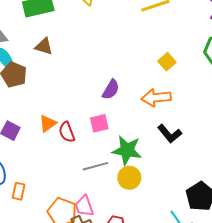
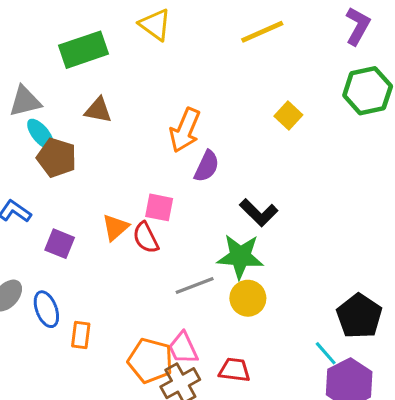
orange arrow: (156, 98) -> (185, 130), moved, turned -56
pink square: (99, 123) -> (159, 207), moved, turned 30
black L-shape: (169, 134) -> (259, 213), moved

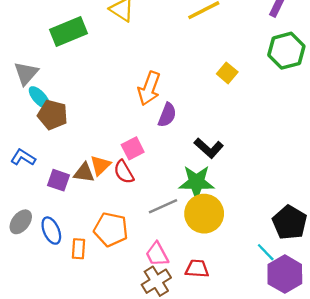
gray triangle: (25, 101) -> (26, 73), turned -32
brown triangle: (98, 110) -> (84, 173), moved
pink square: (159, 207) -> (133, 148), turned -35
yellow circle: (248, 298) -> (204, 214), size x1.4
orange pentagon: (150, 361) -> (111, 229), moved

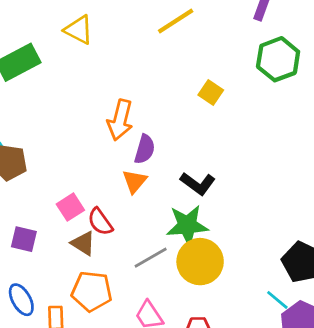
pink square: (133, 148) -> (70, 207), moved
orange triangle: (100, 165) -> (135, 181), moved
brown triangle: (84, 173) -> (83, 243), moved, turned 30

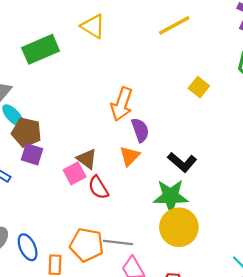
purple semicircle: (145, 149) -> (140, 130), turned -40
purple square: (24, 239) -> (32, 154), moved
brown triangle: (83, 243) -> (87, 159), moved
gray line: (151, 258) -> (118, 242), moved, turned 32

